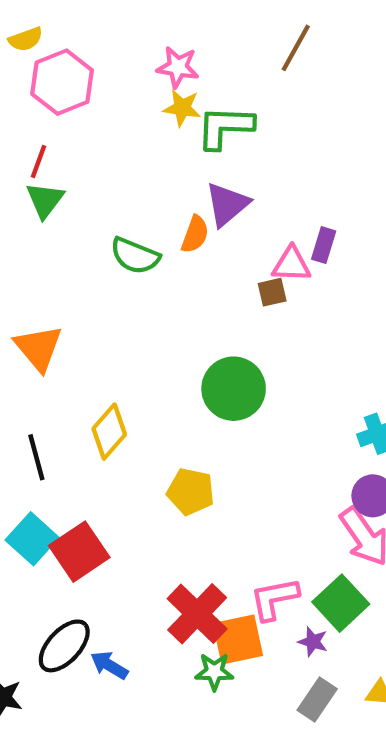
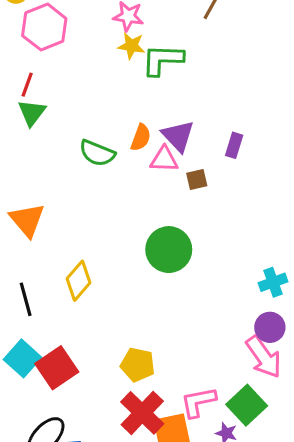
purple triangle: (227, 204) -> (178, 136), moved, turned -33
pink triangle: (291, 264) -> (164, 159), moved
yellow pentagon: (191, 492) -> (138, 365), moved

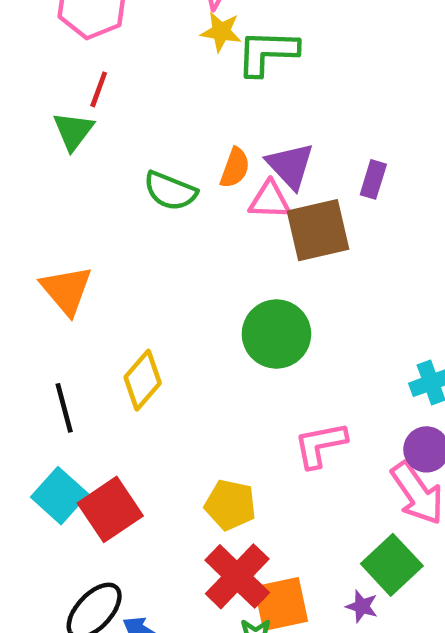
red line: (27, 85) -> (99, 89), moved
brown square: (197, 180) -> (318, 230), size x2.0
pink L-shape: (198, 402) -> (320, 445), moved

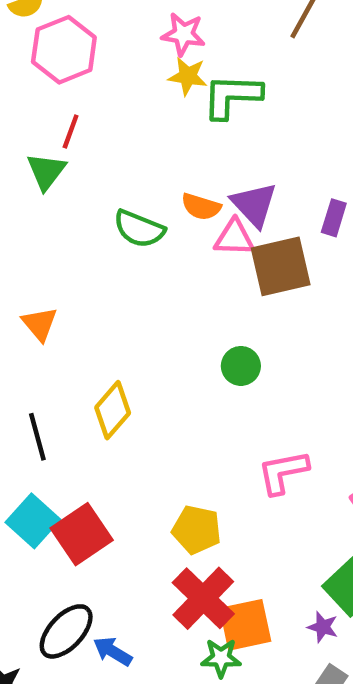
orange semicircle: (235, 168) -> (201, 207), turned 87
orange triangle: (66, 290) -> (40, 324), size x0.7
green circle: (276, 334) -> (241, 366), size x0.6

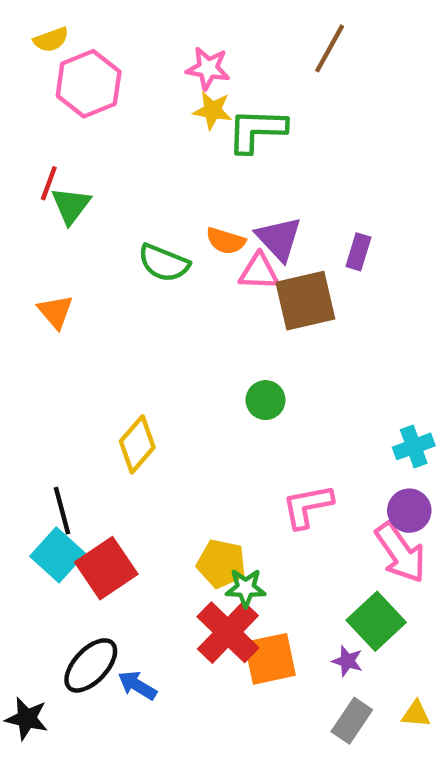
red line: (71, 131) -> (49, 183), moved
orange triangle: (40, 324) -> (55, 312), moved
black line: (37, 437) -> (62, 511), moved
green star: (221, 658) -> (246, 588), moved

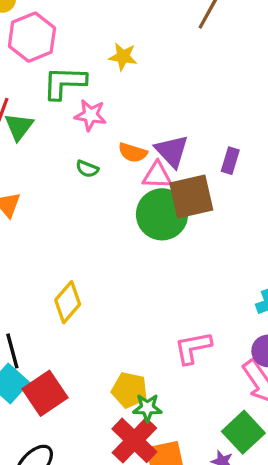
pink star: (208, 68) -> (90, 115), moved
green L-shape: (257, 130) -> (64, 83), moved
green semicircle: (164, 263) -> (87, 169), size x0.6
green circle: (266, 400) -> (162, 214), moved, size x1.8

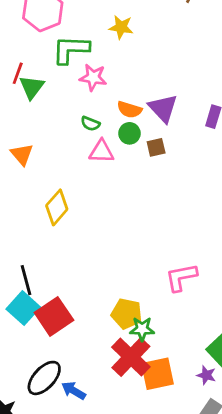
pink triangle: (157, 175) -> (102, 152), moved
brown square: (191, 196) -> (156, 147), moved, size x0.5
green circle: (162, 214) -> (129, 133), moved, size x0.5
yellow diamond: (68, 302) -> (57, 207), moved

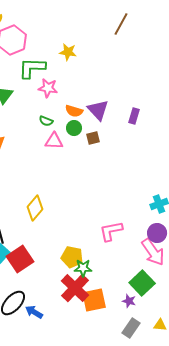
yellow diamond: (57, 207) -> (35, 208), moved

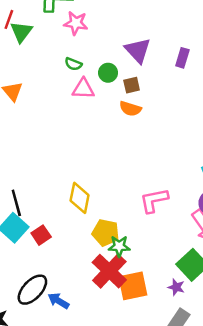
orange semicircle: (74, 111) -> (130, 109), moved
yellow diamond: (35, 208) -> (80, 198), moved, turned -30
red square: (20, 259) -> (41, 235), size x0.6

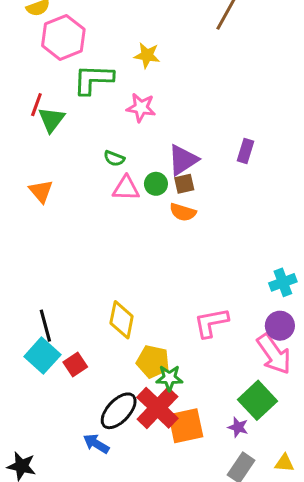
pink star: (76, 23) -> (141, 108), moved
purple triangle: (138, 50) -> (183, 160), moved, turned 40
green circle: (108, 73) -> (156, 184), moved
black ellipse: (32, 290) -> (119, 411), moved

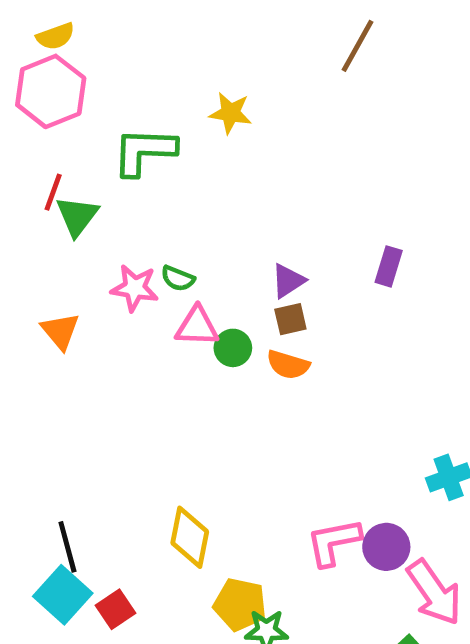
pink hexagon: (63, 37) -> (51, 91), moved
pink star: (141, 108) -> (135, 288), moved
purple triangle: (183, 160) -> (288, 281), size x0.7
green circle: (156, 184) -> (233, 348), moved
purple circle: (280, 326) -> (386, 547), moved

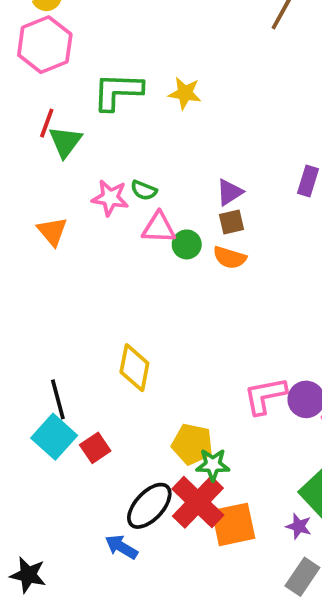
yellow star: (230, 113) -> (185, 93), moved
yellow diamond: (190, 537) -> (134, 368), moved

